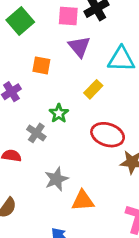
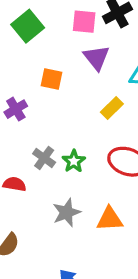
green star: (59, 113) -> (74, 161), moved
orange triangle: (83, 201) -> (110, 219), moved

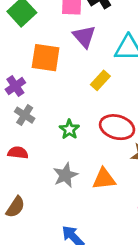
orange square: (52, 79) -> (46, 58), size x1.5
gray cross: (44, 158) -> (25, 115), moved

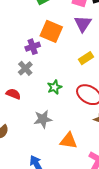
purple cross: (15, 86) -> (33, 47), moved
orange triangle: (104, 179) -> (69, 141), moved

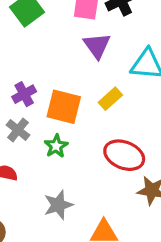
orange square: (51, 31) -> (64, 107), moved
green star: (54, 87) -> (56, 146), moved

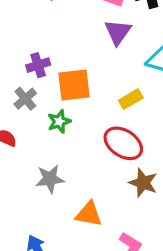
yellow rectangle: (110, 99) -> (131, 99), moved
orange square: (64, 107) -> (74, 85), turned -32

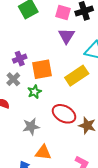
yellow rectangle: (131, 99) -> (77, 76), size x1.6
red ellipse: (123, 143) -> (64, 114), moved
orange triangle: (89, 214) -> (43, 152), moved

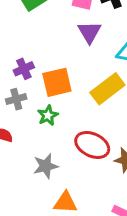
gray cross: (13, 79) -> (16, 99), turned 32

